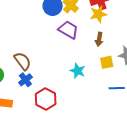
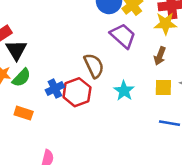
brown semicircle: (23, 61) -> (94, 66), moved
red hexagon: (46, 99) -> (77, 92), moved

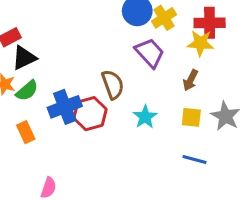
black triangle: (16, 50) -> (24, 58), turned 30
blue cross: (55, 89) -> (65, 107), size x1.5
orange rectangle: (24, 113) -> (26, 132), turned 42

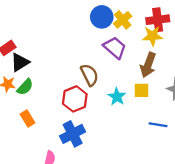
brown arrow: (190, 80) -> (148, 65), size x1.5
blue cross: (65, 107) -> (73, 134), moved
yellow square: (191, 117) -> (142, 90), moved

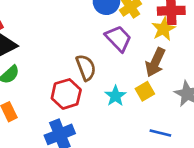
yellow star: (153, 36) -> (164, 29), turned -30
yellow square: (142, 90) -> (145, 91), turned -35

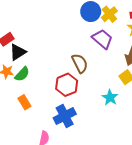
cyan star: (115, 96) -> (110, 98), moved

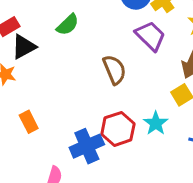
green semicircle: (22, 74) -> (68, 25), moved
red hexagon: (67, 85) -> (118, 129), moved

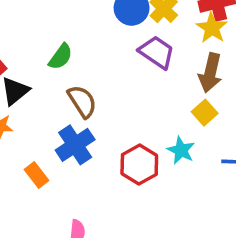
brown semicircle: (114, 70) -> (82, 101), moved
blue cross: (87, 146) -> (75, 145), moved

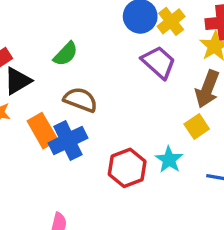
brown semicircle: (82, 101) -> (80, 100), turned -44
orange rectangle: (36, 175) -> (43, 131), moved, size x1.4

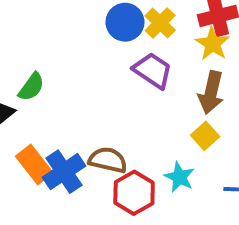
green semicircle: (66, 54) -> (31, 87), moved
brown semicircle: (80, 100) -> (108, 160), moved

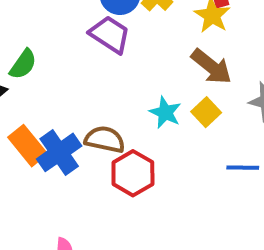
purple trapezoid: (153, 70) -> (110, 35), moved
brown arrow: (211, 93) -> (211, 67), turned -63
cyan star: (179, 177) -> (165, 112), moved

